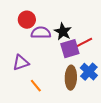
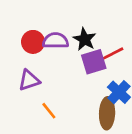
red circle: (27, 20) -> (33, 42), moved
brown ellipse: (71, 78) -> (107, 113), moved

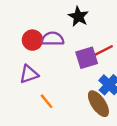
black star: (85, 39) -> (78, 16), moved
brown ellipse: (107, 113) -> (98, 104), turned -36

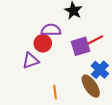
red circle: (32, 40) -> (43, 43), moved
orange line: (47, 101) -> (55, 92), moved, turned 32

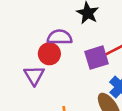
purple triangle: (31, 61) -> (34, 75), turned -42

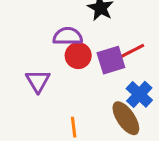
red circle: (49, 54) -> (78, 56), moved

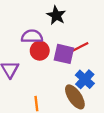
purple square: (111, 60) -> (64, 54), turned 30

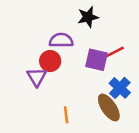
black star: (56, 15) -> (88, 17), turned 30
red circle: (40, 51) -> (50, 61), moved

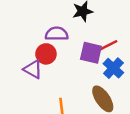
purple triangle: (37, 77) -> (33, 69), turned -30
blue cross: (120, 88) -> (113, 68), moved

